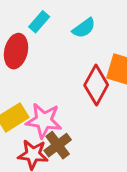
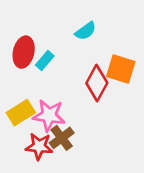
cyan rectangle: (39, 22) -> (45, 61), moved

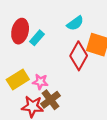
cyan semicircle: (86, 31) -> (75, 23), moved
pink star: (49, 115) -> (40, 82), size x0.6

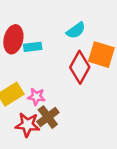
cyan rectangle: (37, 38) -> (33, 47), turned 42

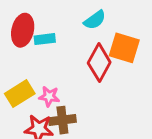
brown cross: (48, 117) -> (62, 120), turned 30

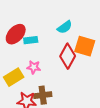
red ellipse: (23, 30) -> (16, 34), turned 30
pink star: (49, 96) -> (34, 67), moved

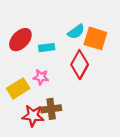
cyan rectangle: (31, 40) -> (47, 48), moved
orange square: (85, 46) -> (95, 38), moved

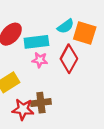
cyan rectangle: (47, 48) -> (36, 42), size x1.5
pink star: (41, 77) -> (40, 60), moved

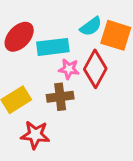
pink star: (40, 60) -> (69, 69), moved
brown cross: (41, 103) -> (60, 97), moved

